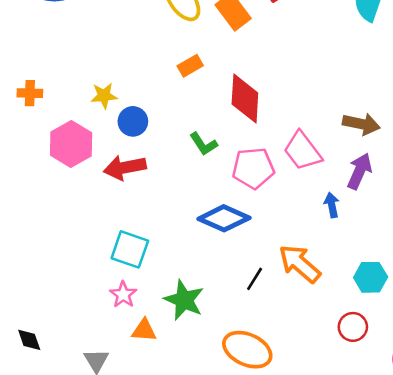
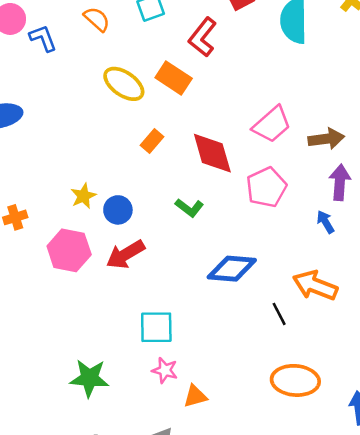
pink trapezoid: (303, 151) -> (272, 124), moved, turned -75
pink pentagon: (253, 168) -> (266, 187), moved
black line: (255, 279) -> (279, 314), turned -40
green star: (184, 300) -> (89, 378), moved

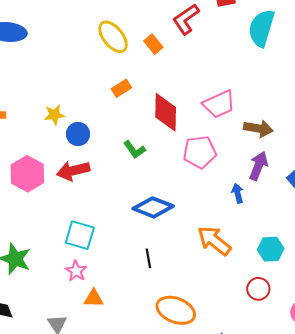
orange rectangle: (174, 78) -> (153, 44), size x0.7
pink hexagon: (69, 250) -> (27, 174), moved
black line: (279, 314) -> (148, 258), moved

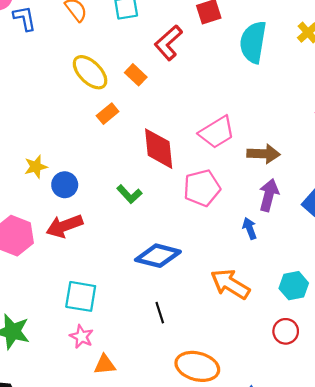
orange rectangle: (121, 88) -> (108, 114), moved

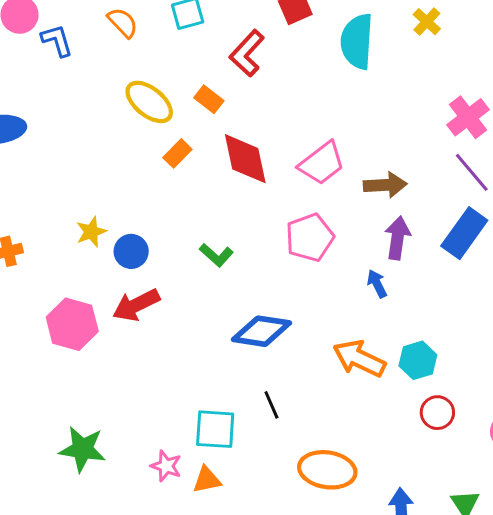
red diamond: (159, 149) -> (245, 159), moved
cyan hexagon: (294, 286) -> (418, 360), moved
cyan square: (81, 296) -> (215, 429), moved
pink star: (81, 337) -> (166, 466), moved

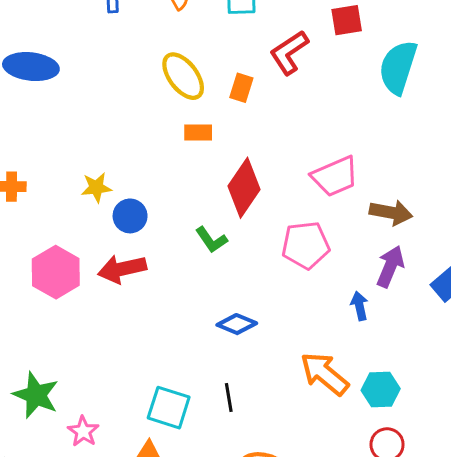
orange rectangle: (209, 99) -> (241, 88), turned 56
orange rectangle: (177, 153) -> (198, 132), turned 32
red diamond: (245, 159) -> (244, 188), moved, turned 32
blue diamond: (262, 331) -> (237, 324), size x0.7
pink star: (166, 466) -> (83, 431), moved

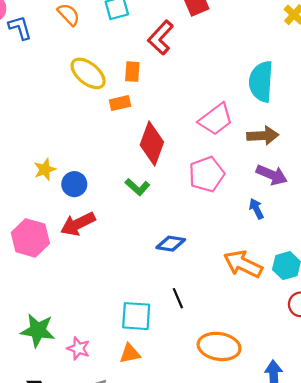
cyan semicircle: (398, 67) -> (261, 82), moved
orange rectangle: (198, 132) -> (120, 103), moved
purple arrow: (390, 267) -> (272, 175), turned 104

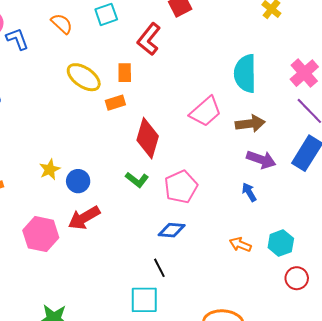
pink pentagon: (207, 174) -> (181, 187), moved
orange arrow: (243, 264) -> (240, 245), size x0.6
black line: (178, 298) -> (159, 268), moved

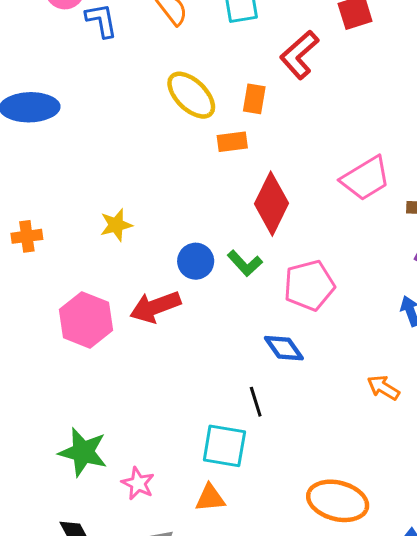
blue circle: (78, 181) -> (196, 261), moved
blue diamond: (172, 230) -> (284, 348), turned 40

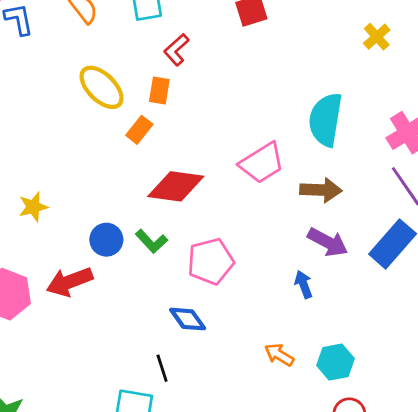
red L-shape: (299, 55) -> (176, 50), moved, size x0.7
orange rectangle: (232, 142) -> (139, 130), turned -44
red diamond: (272, 204) -> (176, 186), turned 72

